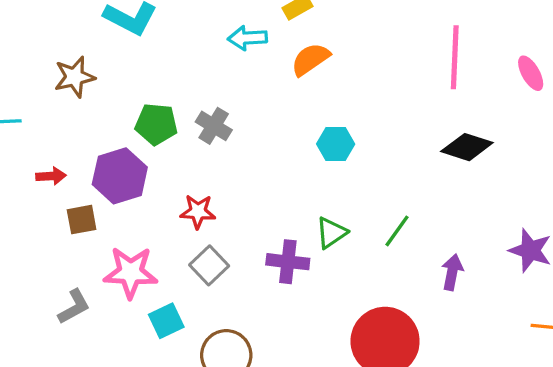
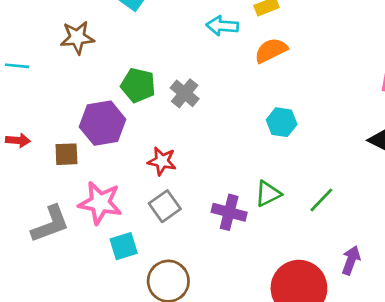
red arrow: (51, 176) -> (18, 140), moved
purple arrow: (452, 272) -> (351, 260), moved
gray L-shape: (74, 307) -> (50, 224), size x1.4

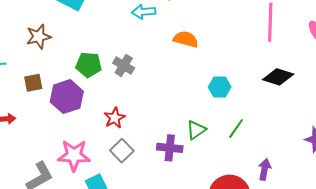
orange semicircle: (271, 50) -> (186, 39), moved, turned 50
cyan hexagon: (282, 122) -> (220, 87), moved
brown square: (66, 154) -> (33, 83), moved
red star: (162, 161) -> (115, 118), turned -30

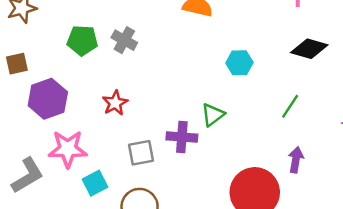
purple hexagon: (67, 97) -> (48, 99), moved
green line: (236, 128) -> (290, 106), moved
gray square: (122, 151) -> (141, 153), moved, turned 35

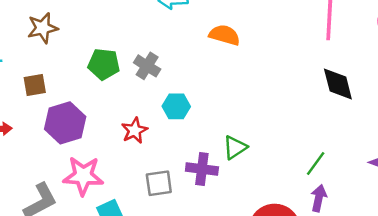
black diamond: (309, 49) -> (338, 84), turned 57
cyan hexagon: (239, 63) -> (176, 106), moved
green line: (290, 106) -> (316, 164), moved

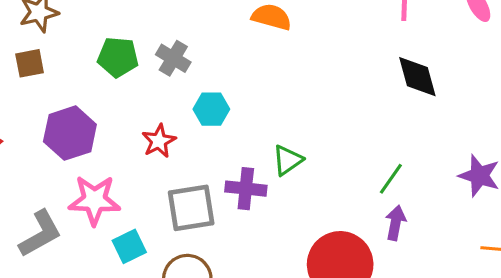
brown square: (35, 85) -> (30, 63), moved
gray square: (159, 183) -> (191, 208), size x1.4

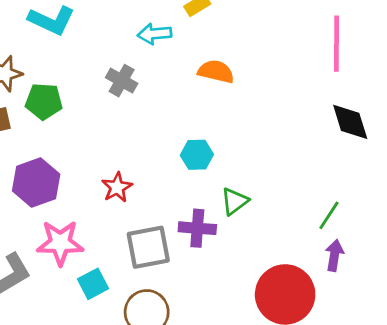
green pentagon: (118, 57) -> (44, 101), moved
gray cross: (173, 58) -> (122, 81), moved
cyan hexagon: (211, 109) -> (197, 155), moved

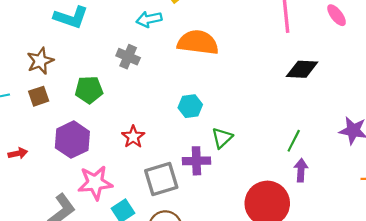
orange semicircle: (216, 72) -> (198, 42), size x1.5
green pentagon: (44, 101) -> (89, 90), moved
black diamond: (350, 122) -> (302, 69), turned -64

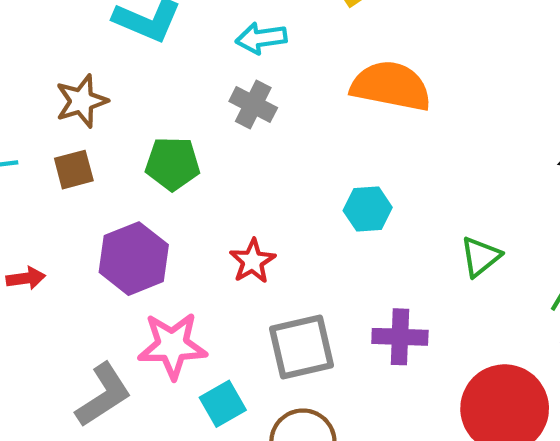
cyan arrow: (149, 19) -> (261, 38), moved
green triangle: (222, 138) -> (480, 257), moved
purple cross: (196, 161) -> (400, 337), moved

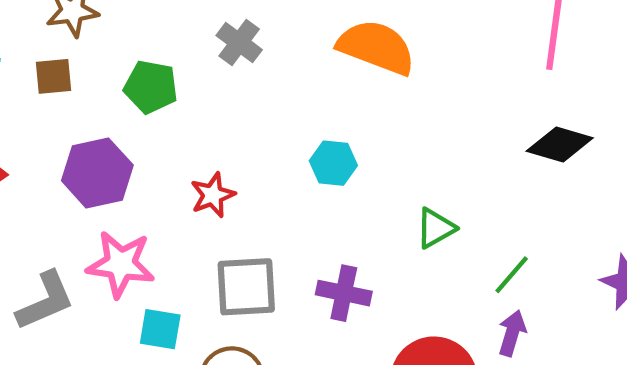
cyan square: (223, 404) -> (160, 329), turned 30

